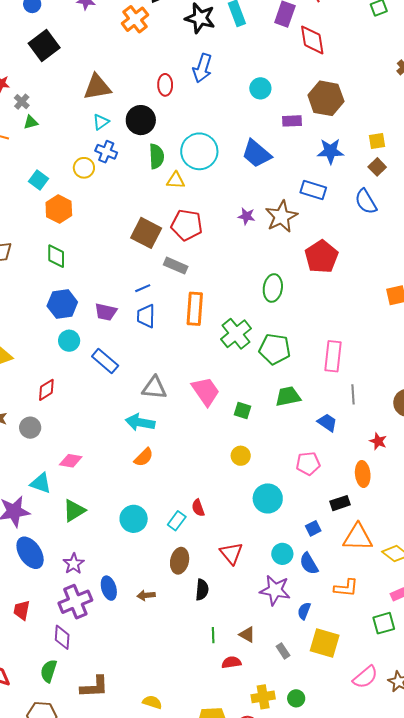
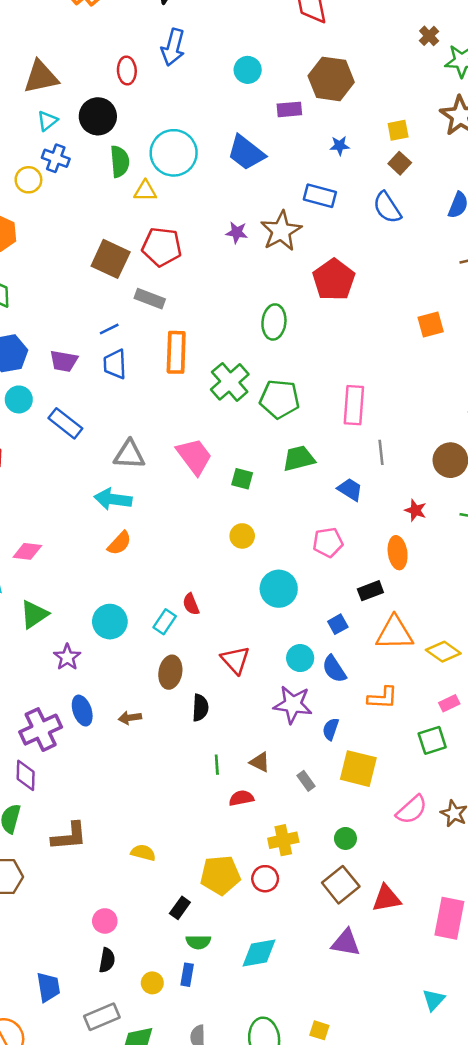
blue star: (330, 151) -> (340, 146), size x0.6
purple star: (74, 564) -> (67, 657), moved
green circle: (296, 698) -> (345, 838), moved

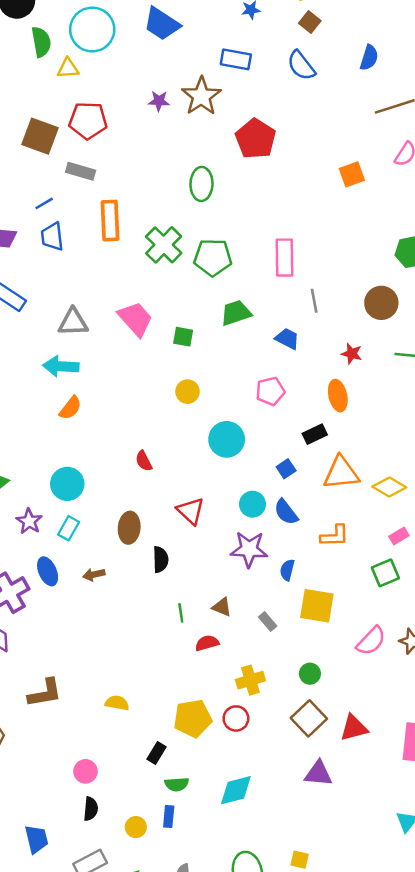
cyan rectangle: (165, 622) -> (69, 528), moved

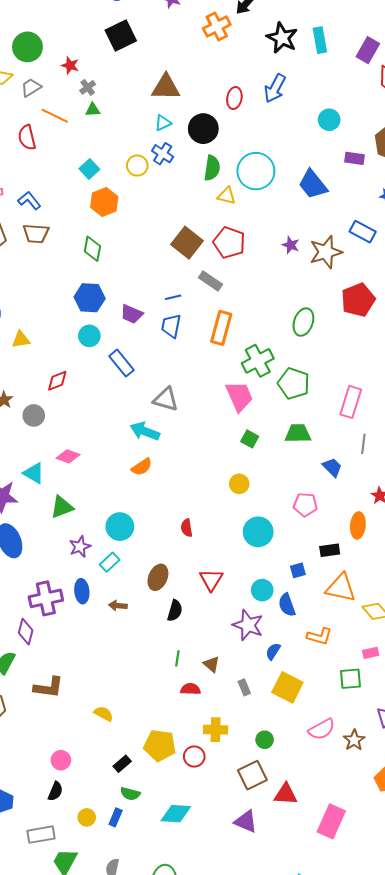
pink trapezoid: (136, 319) -> (239, 396), moved

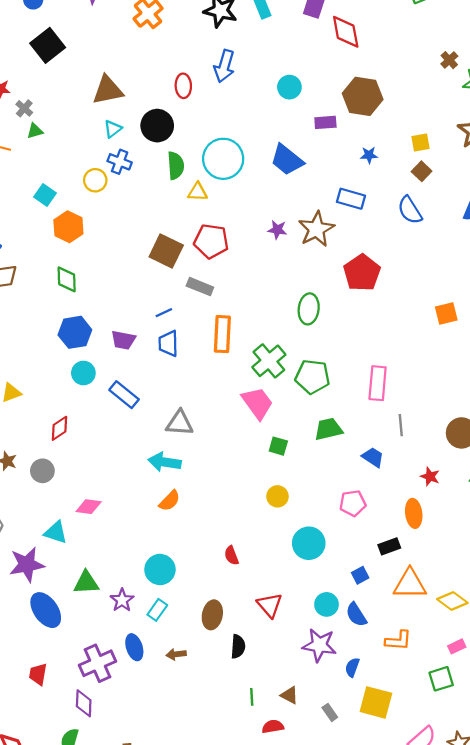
green triangle: (62, 507) -> (86, 583), moved, turned 30

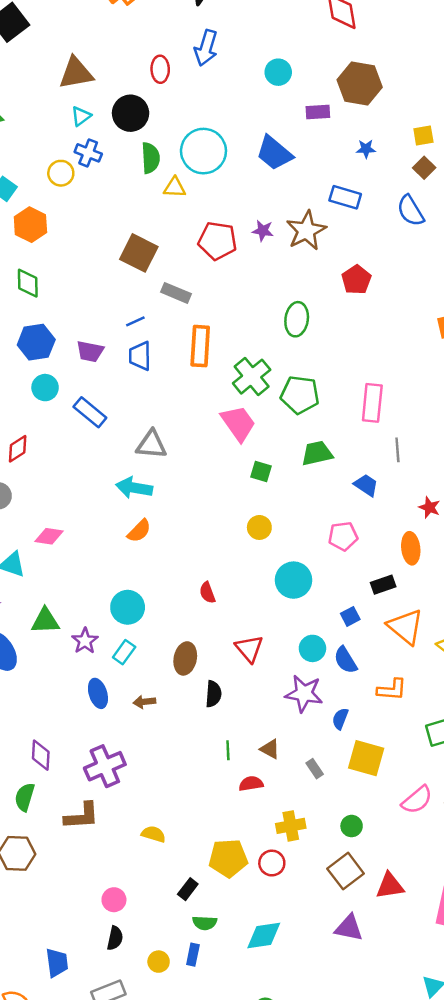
red pentagon: (211, 241) -> (218, 241), moved
red pentagon: (362, 273) -> (356, 280), size x0.7
orange triangle: (410, 584) -> (405, 627), turned 39
purple cross: (98, 663) -> (105, 766), moved

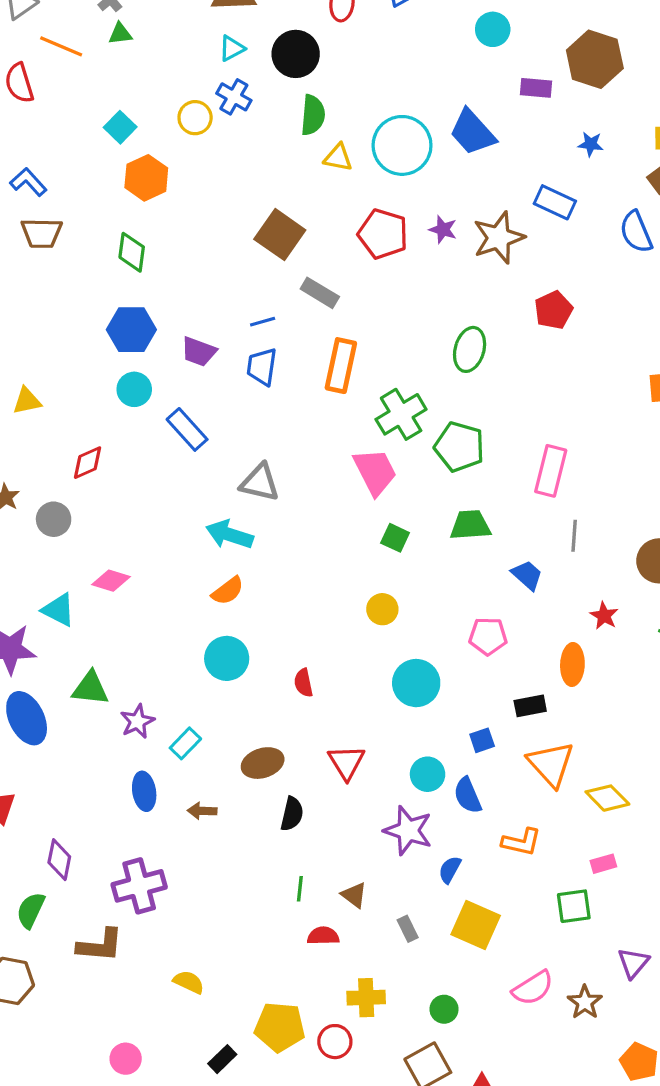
cyan circle: (203, 151) -> (402, 145), moved
cyan circle: (128, 607) -> (227, 658), moved
brown ellipse: (185, 658) -> (263, 763), turned 52

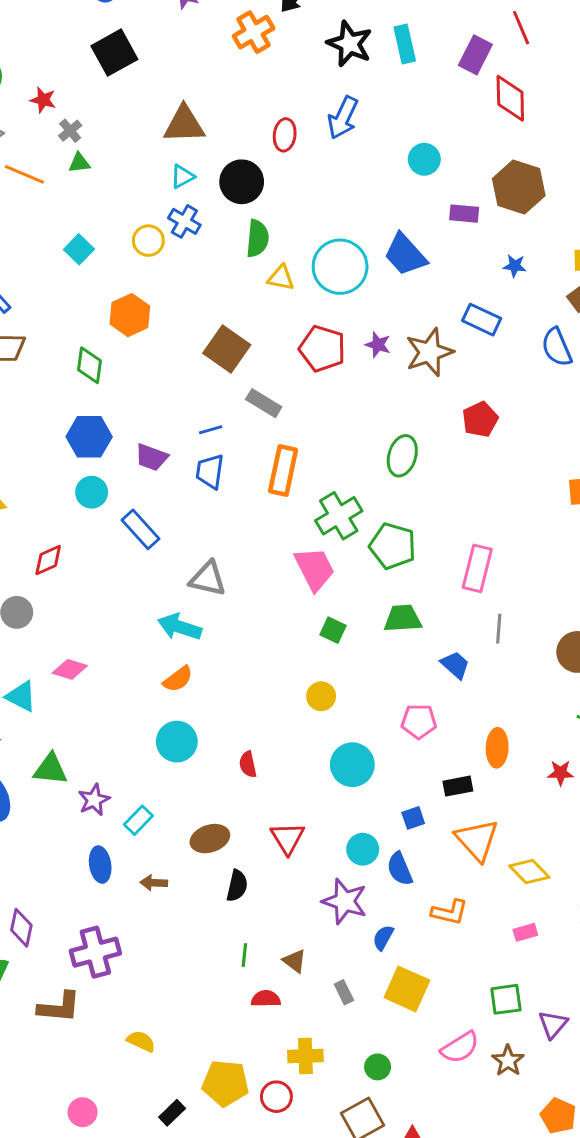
orange hexagon: (146, 178) -> (130, 315), moved
red star: (604, 616) -> (561, 773), moved, turned -30
green square: (574, 906) -> (506, 999), moved

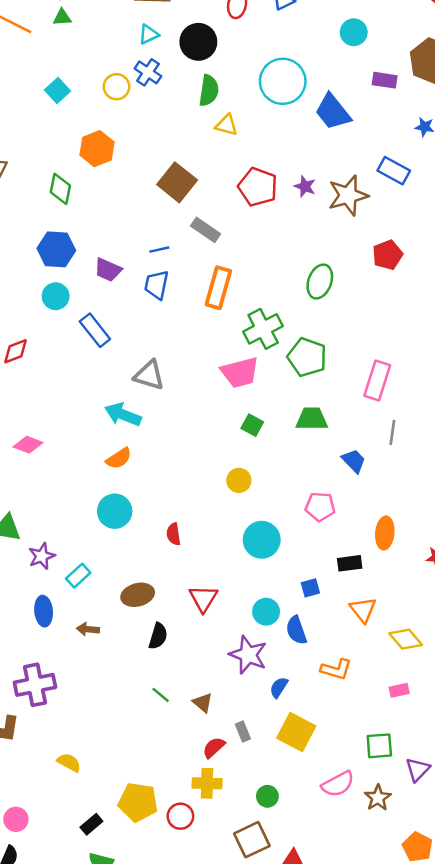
cyan circle: (340, 267) -> (283, 81), moved
pink trapezoid: (315, 569) -> (240, 372), turned 99
orange triangle: (477, 840) -> (363, 610), size x0.7
green line: (244, 955) -> (161, 695), turned -60
red semicircle: (266, 999) -> (214, 747), moved, turned -45

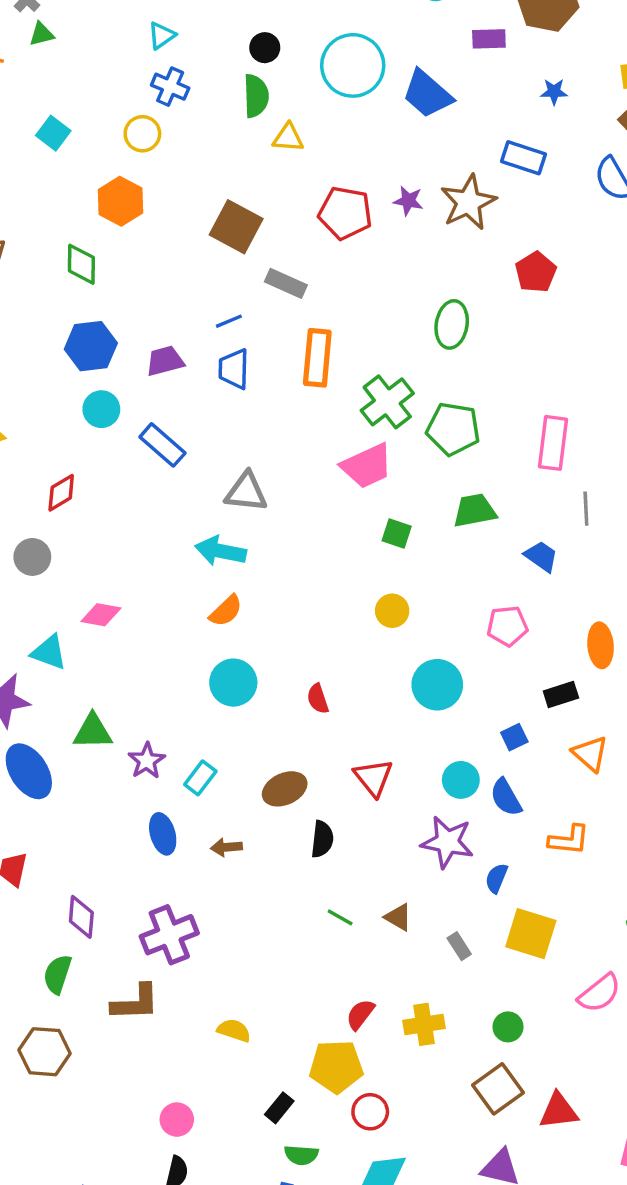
black circle: (198, 42) -> (265, 48), moved, size x0.6
yellow circle: (117, 87) -> (142, 134), moved
purple trapezoid: (108, 270) -> (165, 361), turned 152
red semicircle: (214, 747) -> (360, 1014), moved
red circle: (180, 816) -> (370, 1112), moved

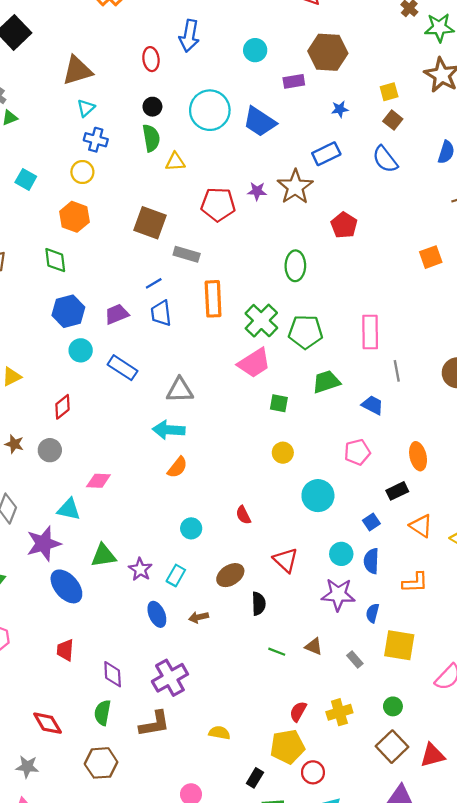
blue rectangle: (524, 158) -> (326, 154), turned -36
cyan circle: (233, 683) -> (191, 528), moved, size x0.7
blue semicircle: (506, 797) -> (371, 561), turned 40

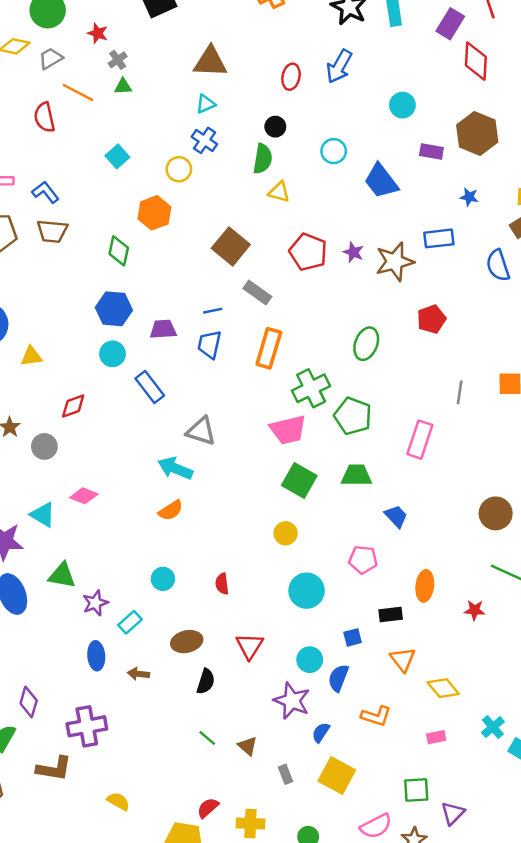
cyan circle: (210, 110) -> (334, 151), size x0.6
gray line: (397, 371) -> (460, 392), moved
green square: (279, 403) -> (299, 481), size x1.6

